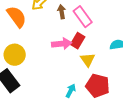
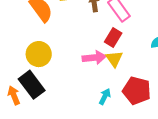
pink arrow: (62, 44) -> (94, 58), moved
yellow triangle: (88, 60) -> (114, 59), moved

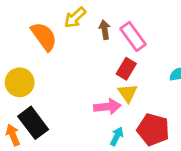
yellow circle: (39, 54) -> (20, 82), moved
pink arrow: (94, 58) -> (107, 107), moved

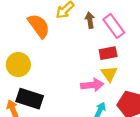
red rectangle: (126, 69) -> (108, 53), turned 48
black rectangle: (33, 123) -> (30, 99), turned -35

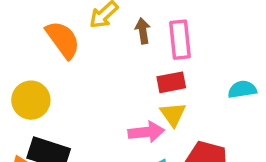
pink rectangle: (114, 26) -> (180, 40), turned 30

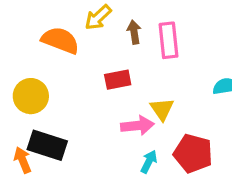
orange semicircle: (63, 40) -> (60, 40), turned -33
red rectangle: (171, 82) -> (118, 80), moved

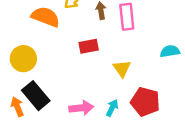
pink arrow: (137, 126) -> (81, 108), moved
black rectangle: (47, 145) -> (36, 96), turned 32

